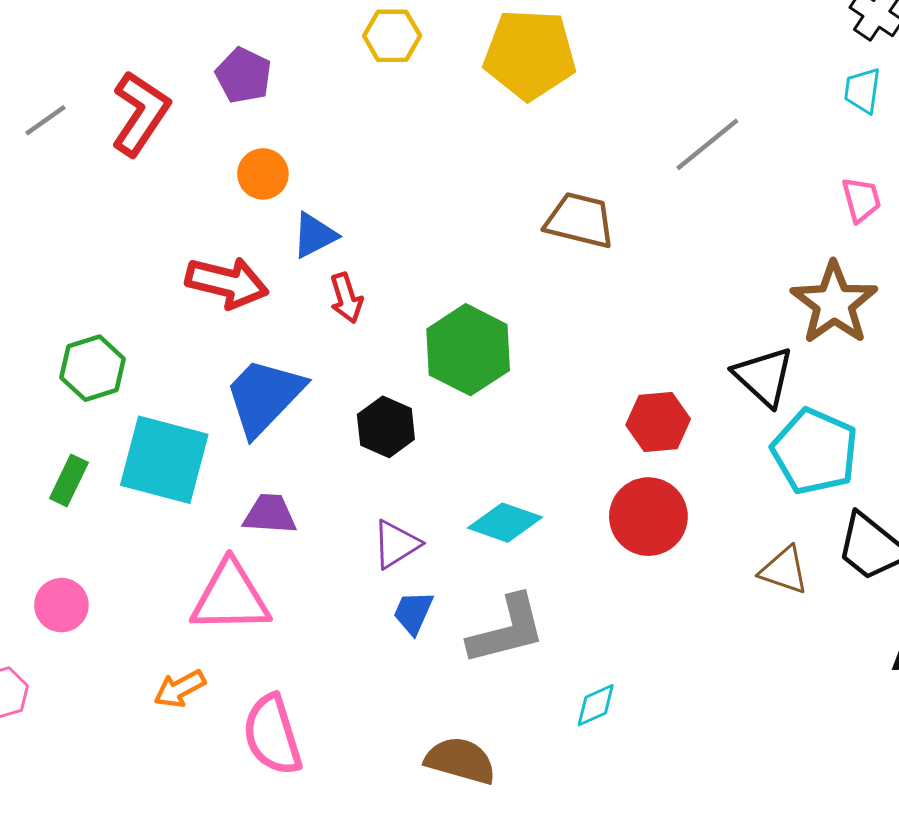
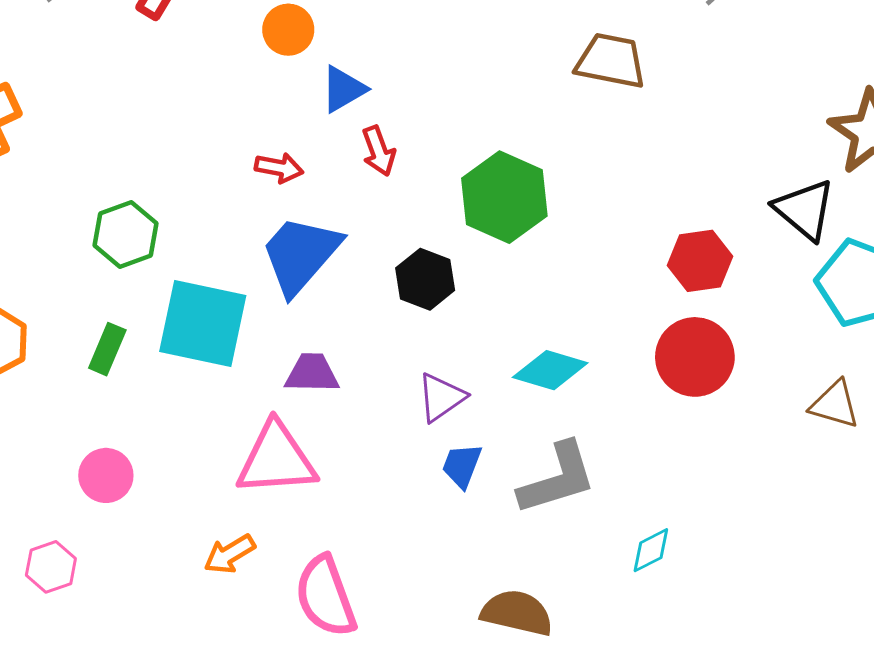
red arrow: (227, 283) -> (279, 168), moved, size x0.6

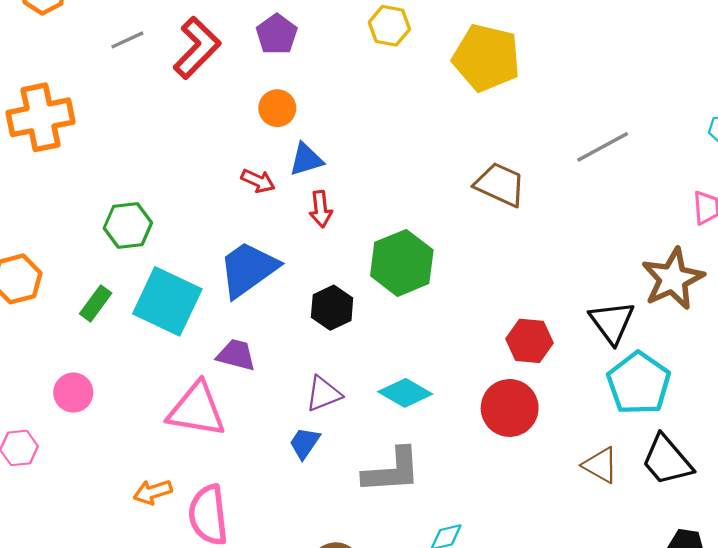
red arrow: (279, 168) -> (258, 181), moved
blue trapezoid: (462, 466) -> (305, 443), moved
orange arrow: (229, 554) -> (153, 492), moved

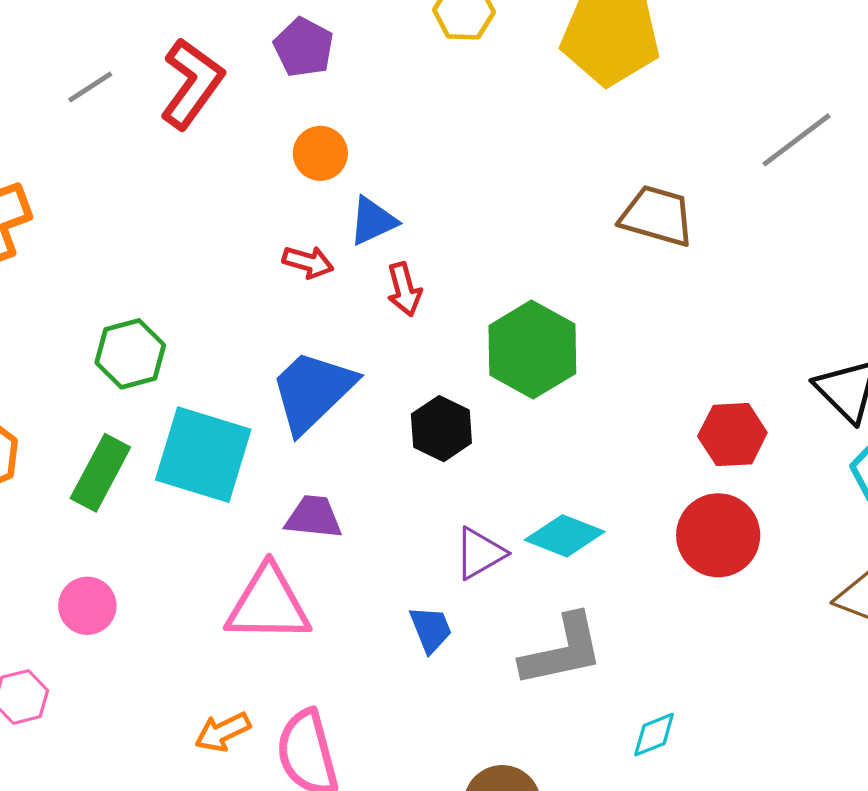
green rectangle: (96, 303) -> (100, 473), size x1.4
purple triangle: (323, 394) -> (480, 553), moved
blue trapezoid: (305, 443) -> (431, 629), turned 132

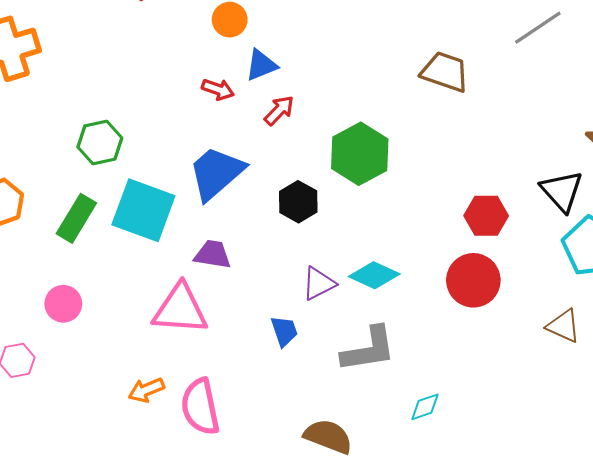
red arrow: (404, 289) -> (279, 110), turned -124

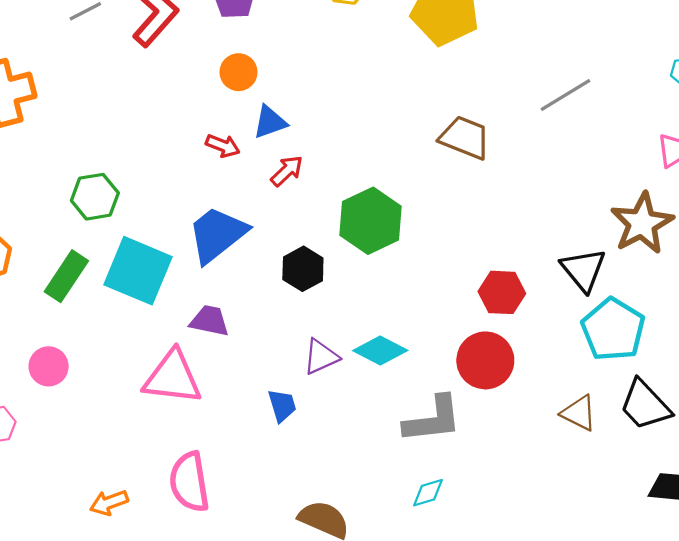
gray L-shape: (369, 349) -> (433, 419), moved
orange arrow: (146, 390) -> (109, 503), moved

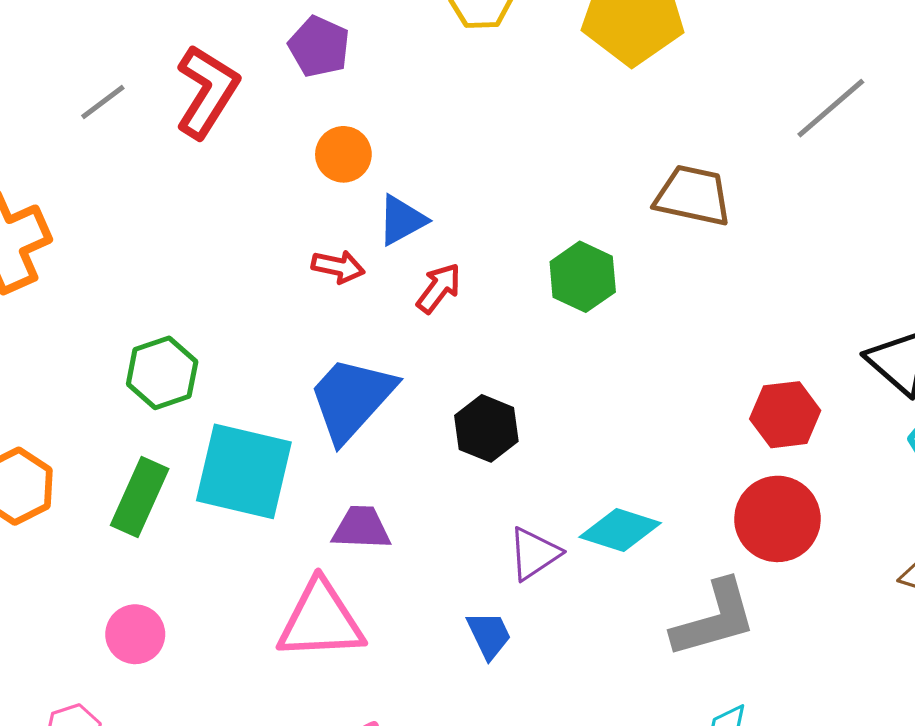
green hexagon: (371, 221) -> (583, 277), moved, size x0.7

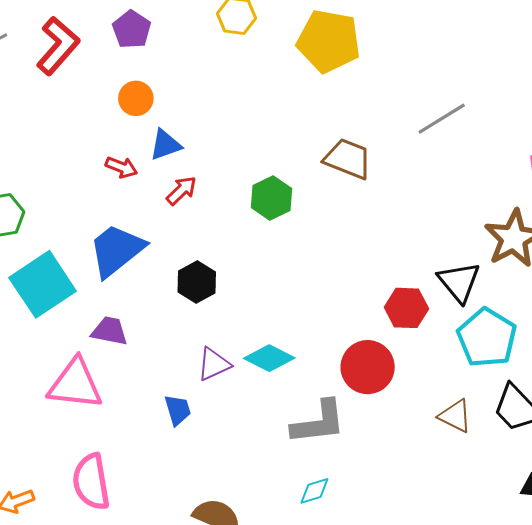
red hexagon: (785, 415) -> (406, 308), moved
cyan square: (244, 471) -> (43, 284), turned 34

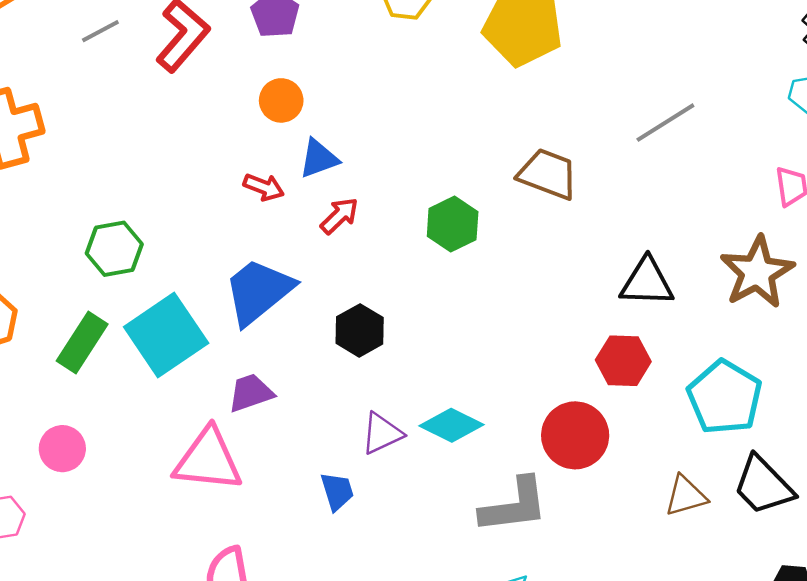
black triangle: (459, 282) -> (647, 282), moved, turned -48
purple trapezoid: (110, 331) -> (251, 393), turned -30
brown triangle: (455, 416) -> (686, 496), turned -42

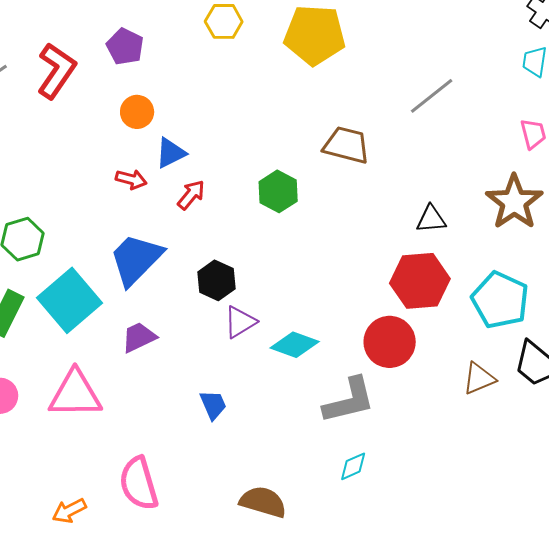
black triangle: (647, 282) -> (431, 219), size x0.7
red hexagon: (623, 361) -> (420, 281), size x1.4
purple triangle: (382, 433) -> (240, 322), moved
pink triangle: (208, 460) -> (75, 394), moved

